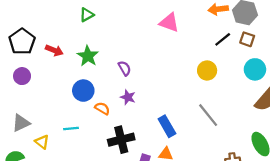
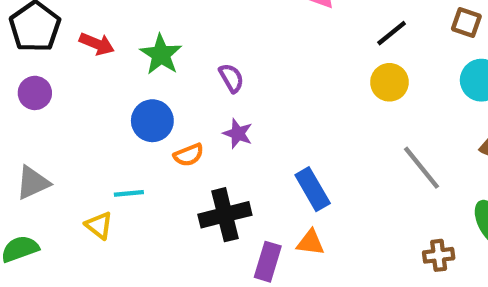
black line: (223, 39) -> (392, 33), moved
orange semicircle: (102, 108) -> (189, 155), turned 128
gray line: (208, 115) -> (422, 168), moved
yellow triangle: (42, 142) -> (99, 225), moved

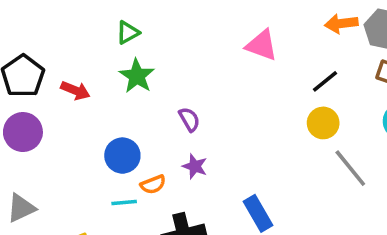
green star: (161, 55) -> (137, 76), moved
purple circle: (35, 93) -> (23, 132), size x1.4
gray line: (422, 168) -> (350, 168), moved
cyan line: (129, 193) -> (124, 203), moved

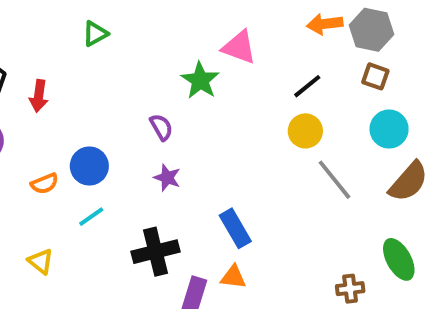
green star: (137, 76) -> (200, 80), moved
red arrow: (75, 90) -> (39, 96), turned 76
orange semicircle: (153, 184) -> (45, 184), moved
cyan line: (124, 203) -> (91, 217), turned -30

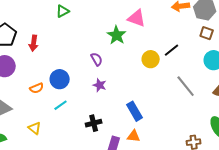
black line: (307, 86) -> (172, 50), moved
yellow circle: (305, 131) -> (151, 59), moved
black cross: (155, 252) -> (94, 123), size x0.7

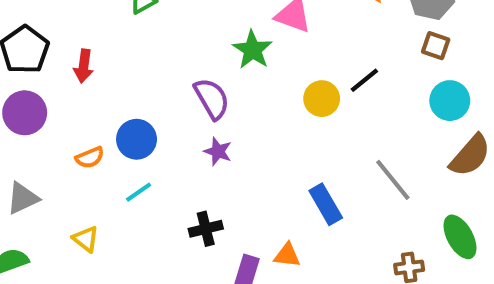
purple semicircle: (97, 59) -> (212, 99), size x1.5
gray line: (186, 86) -> (393, 180), moved
blue rectangle: (135, 111) -> (326, 204), moved

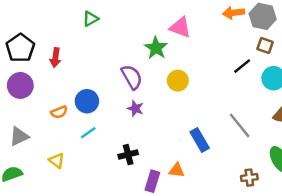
black line: (364, 80) -> (242, 66), moved
yellow circle: (322, 99) -> (178, 81), moved

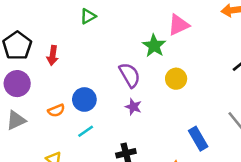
pink triangle: (180, 27) -> (179, 25), turned -45
gray triangle: (19, 136) -> (16, 120), moved

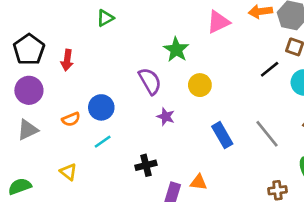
pink triangle: (179, 25) -> (218, 22), moved
purple star: (133, 107) -> (166, 117), moved
blue rectangle: (198, 139) -> (222, 135), moved

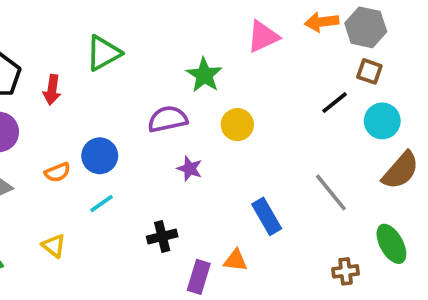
green triangle: (105, 18) -> (103, 53), moved, size x1.5
purple semicircle: (150, 81) -> (168, 119), turned -72
blue rectangle: (222, 135) -> (267, 216), moved

